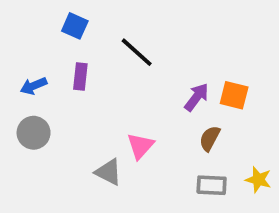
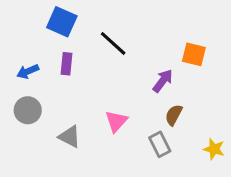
blue square: (75, 26) -> (62, 22), size x1.4
orange square: (234, 95) -> (194, 54), moved
gray triangle: (109, 172) -> (70, 137), moved
gray rectangle: (212, 185) -> (160, 144), moved, turned 60

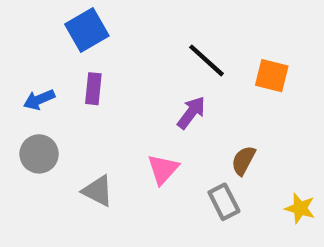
blue square: (62, 22) -> (87, 30), turned 36
black line: (113, 43) -> (207, 60), moved
purple arrow: (163, 81) -> (191, 113), moved

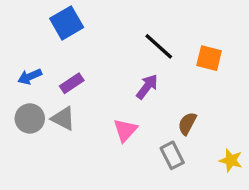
purple rectangle: (93, 89) -> (72, 83), moved, turned 50
gray triangle: (98, 191) -> (63, 118), moved

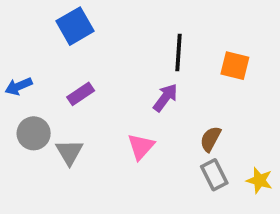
black line: (159, 46) -> (179, 52), turned 52
blue arrow: (30, 77) -> (19, 86), moved
gray triangle: (63, 118) -> (69, 152), moved, turned 32
gray rectangle: (172, 155) -> (214, 175), moved

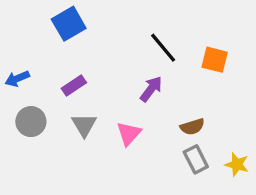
black line: (179, 52) -> (163, 48), turned -44
brown semicircle: (210, 139) -> (192, 127), turned -135
gray triangle: (69, 152) -> (84, 125), moved

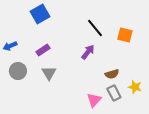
pink triangle: (129, 134) -> (94, 100), moved
yellow star: (237, 164) -> (135, 87), moved

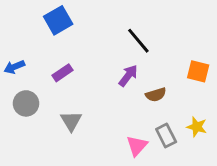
orange square: (125, 35) -> (198, 71), moved
gray triangle: (49, 73) -> (71, 121), moved
brown semicircle: (112, 74) -> (156, 95), moved

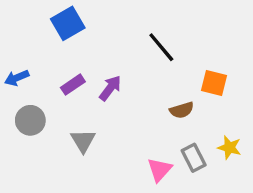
orange square: (198, 71) -> (214, 83), moved
purple arrow: (128, 76) -> (110, 88), moved

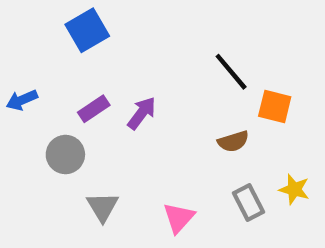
black line: (161, 47) -> (231, 72), moved
gray circle: (30, 120) -> (65, 155), moved
gray triangle: (83, 141) -> (102, 207), moved
pink triangle: (160, 170) -> (179, 218), moved

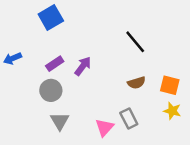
orange square: (275, 107) -> (170, 85), moved
gray circle: (65, 155) -> (51, 90), moved
gray rectangle: (249, 202) -> (129, 119), moved

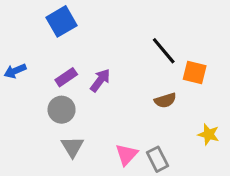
orange square: (170, 85) -> (195, 73), moved
gray rectangle: (129, 119) -> (158, 159), moved

